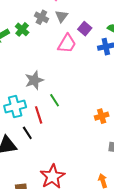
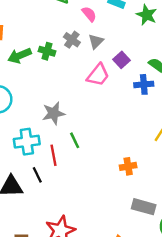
green cross: (22, 29) -> (47, 51), turned -32

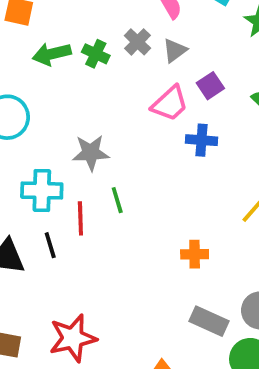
blue cross: (144, 84) -> (202, 140), moved

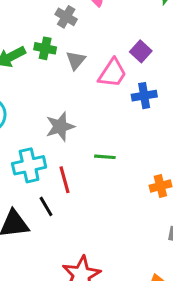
gray cross: (137, 42) -> (66, 17), moved
gray triangle: (175, 51) -> (76, 60), moved
green line: (117, 200) -> (105, 157), moved, turned -55

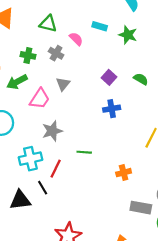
green cross: (45, 48) -> (28, 55), moved
pink trapezoid: (112, 73) -> (40, 99), moved
red line: (65, 180) -> (56, 169), turned 42

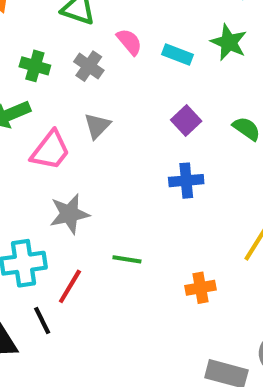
cyan rectangle: (100, 26) -> (177, 55), moved
orange cross: (124, 173) -> (201, 288), moved

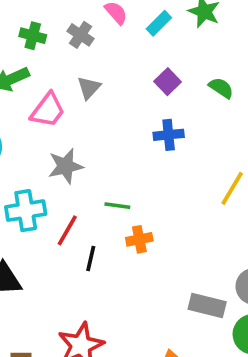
cyan rectangle: (177, 55) -> (159, 23), turned -65
orange cross: (201, 288) -> (139, 239), moved
black line: (42, 321) -> (91, 258), moved, turned 40

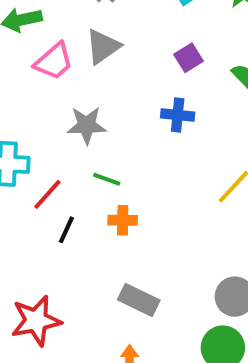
gray triangle: (89, 88) -> (103, 47), size x1.4
gray star: (66, 166) -> (87, 125), moved
gray rectangle: (207, 305) -> (139, 300), moved

